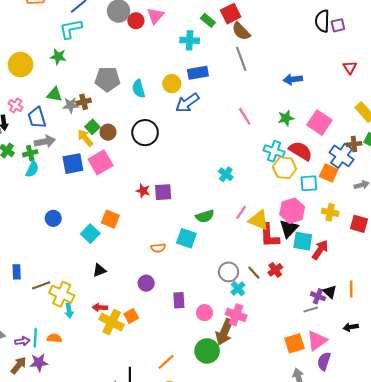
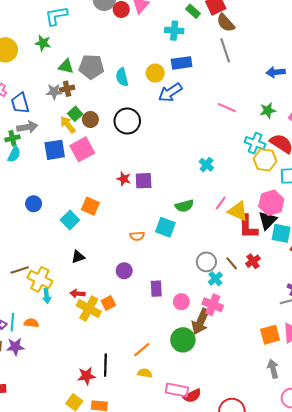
green triangle: (54, 94) -> (66, 66), moved
pink line: (245, 116) -> (227, 108), turned -36

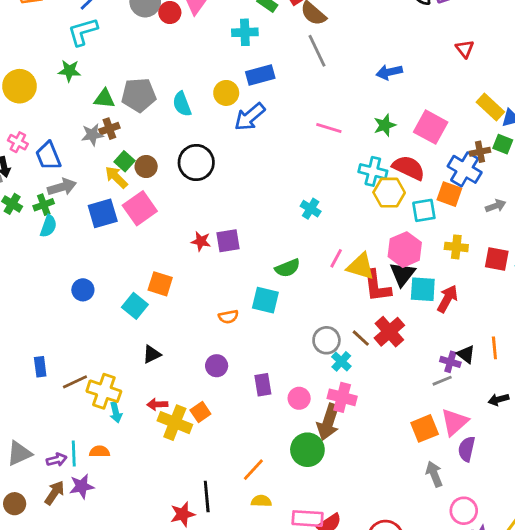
red cross: (253, 261) -> (389, 332), size x1.5

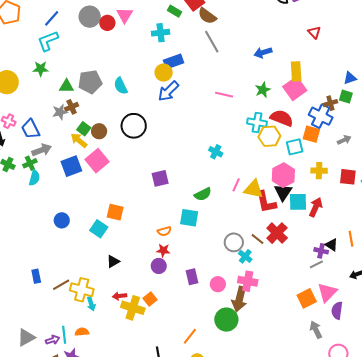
yellow circle: (226, 93) -> (164, 73), moved
yellow rectangle: (490, 107) -> (296, 71), moved, turned 48
pink square: (431, 127) -> (295, 89), turned 30
red star: (201, 241) -> (163, 250), moved

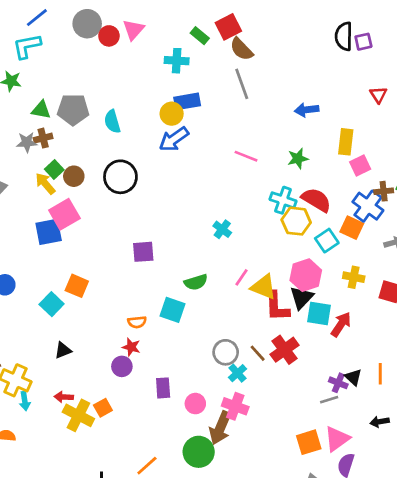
pink square: (295, 89) -> (360, 166), moved, size x0.7
cyan square: (295, 147) -> (327, 241), turned -30
blue square: (71, 166) -> (49, 232), moved

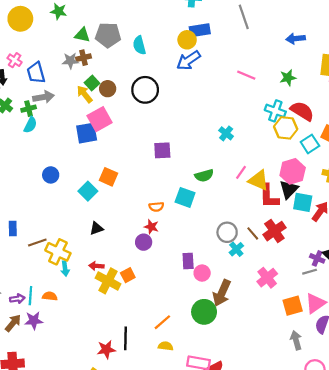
purple rectangle: (163, 388) -> (188, 261), moved
pink cross: (235, 406) -> (267, 278), moved, turned 30

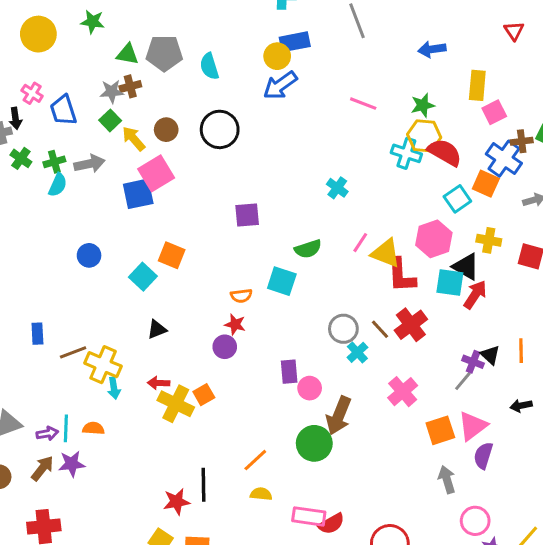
green square: (92, 83) -> (110, 120), moved
gray arrow: (44, 97) -> (89, 164), moved
yellow hexagon: (286, 128) -> (424, 136), moved
black triangle: (289, 189) -> (466, 267), moved, turned -42
gray line: (310, 272) -> (463, 381), turned -32

